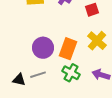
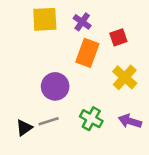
orange rectangle: (68, 49) -> (87, 53), moved
black triangle: (19, 80) -> (24, 128), turned -48

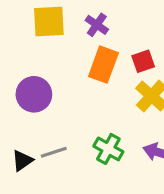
red square: (118, 37) -> (143, 61), moved
purple circle: (55, 86) -> (34, 94), moved

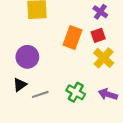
purple cross: (97, 25) -> (100, 12), moved
black triangle: (22, 161) -> (20, 85), moved

